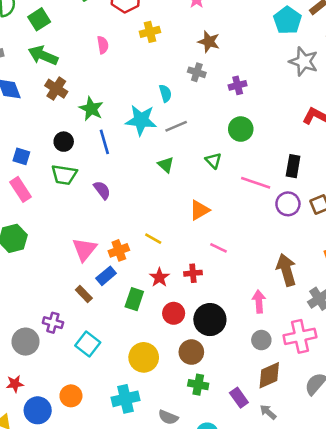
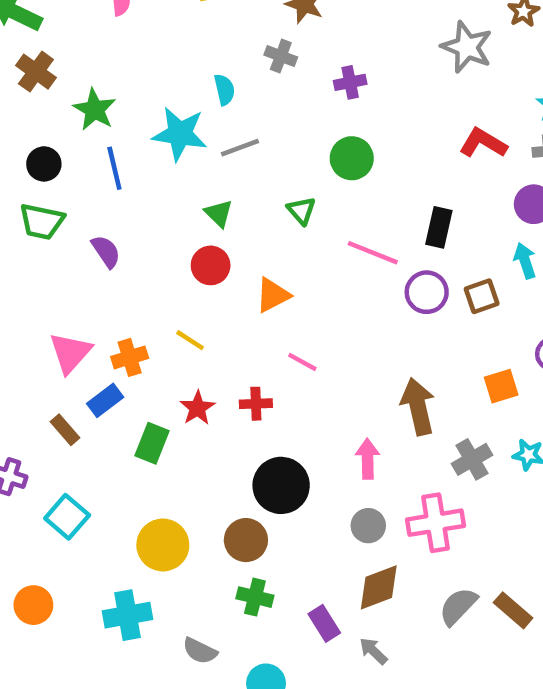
red circle: (174, 313) -> (211, 265), moved

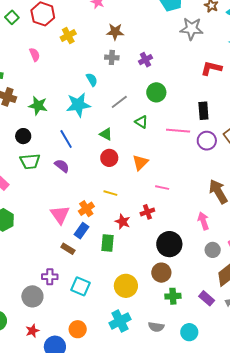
gray line: (240, 148) -> (119, 102), moved
blue line: (114, 168) -> (66, 139), moved

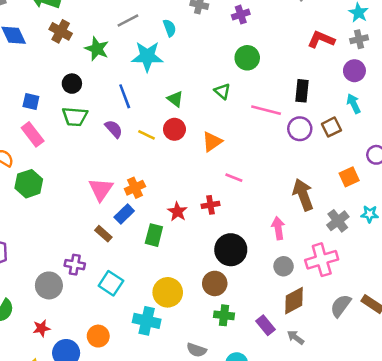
gray line: (119, 102) -> (128, 20), moved
yellow line: (110, 193) -> (146, 135), moved
cyan cross: (120, 321) -> (147, 321), moved, turned 30

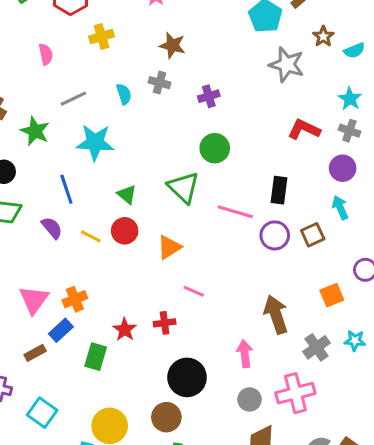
cyan semicircle: (170, 28) -> (124, 94), moved
gray cross: (359, 39) -> (349, 131), turned 30
green triangle: (222, 91) -> (183, 187), size x1.6
brown rectangle: (103, 234) -> (35, 353), turned -72

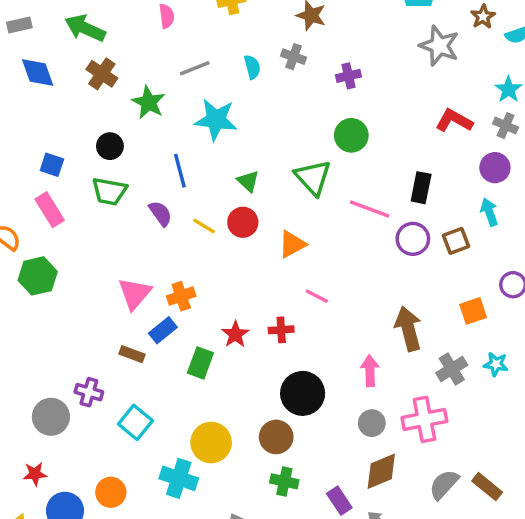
brown rectangle: (35, 353) -> (132, 354), turned 45

